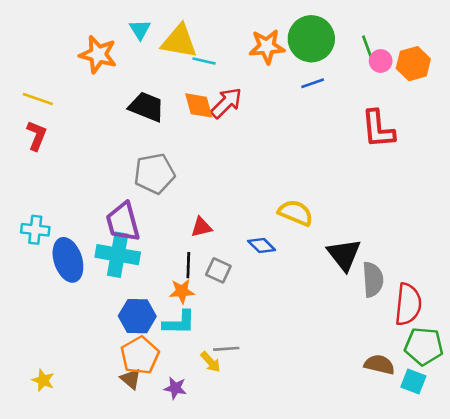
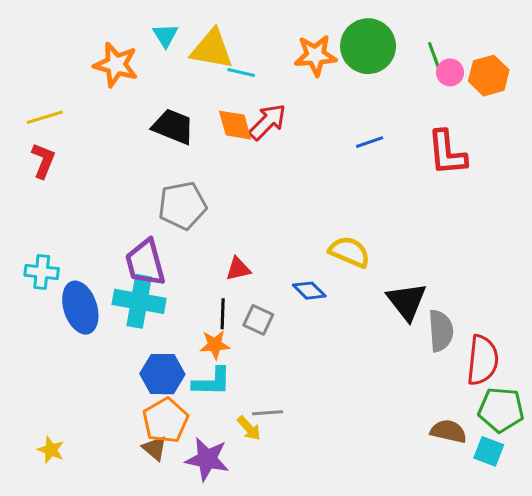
blue line: (313, 83) -> (370, 142), moved
yellow line: (38, 99) -> (45, 117), turned -36
purple star: (175, 388) -> (207, 459), size x1.6

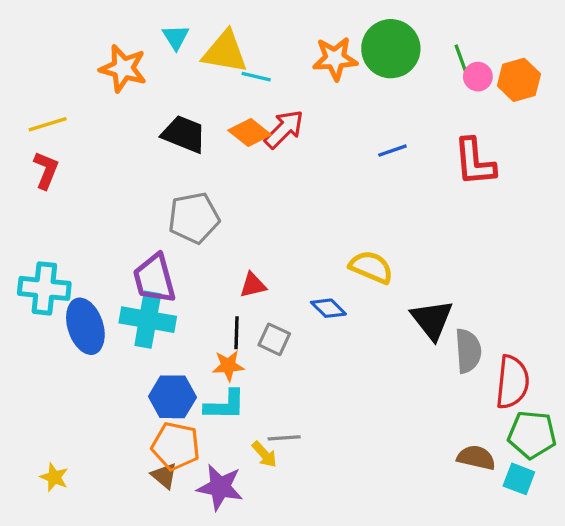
orange diamond: (235, 125) -> (250, 132), turned -36
cyan cross: (42, 272) -> (44, 288), size x1.4
orange pentagon: (165, 420) -> (176, 446), turned -30

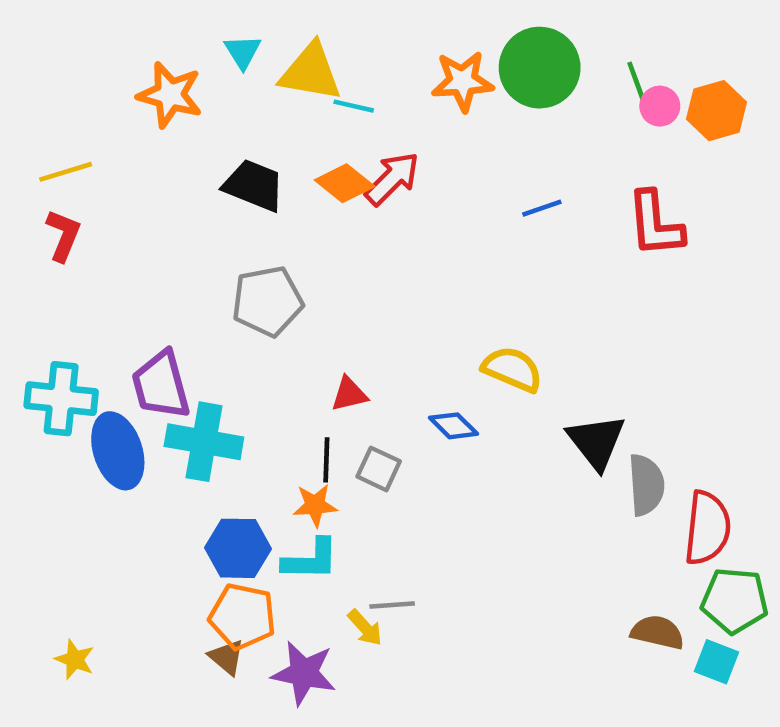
purple trapezoid: (154, 279) -> (161, 385), moved

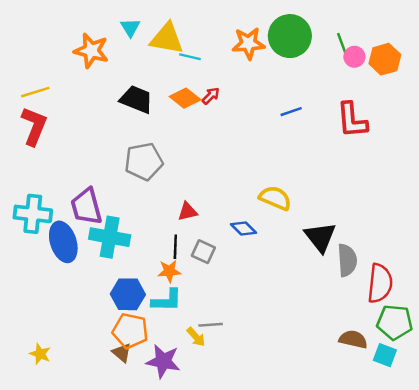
red arrow: (392, 179) -> (211, 96), size x0.6
red L-shape: (63, 235) -> (34, 126), size x1.4

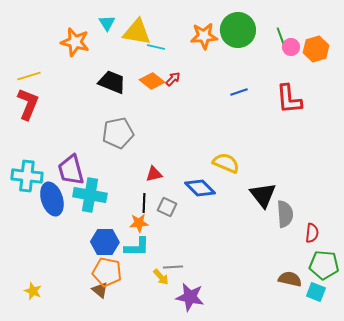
blue diamond: (244, 228) -> (200, 188), size x1.4
red semicircle: (380, 283) -> (312, 233), size x0.6
purple star: (163, 361) -> (190, 297), moved

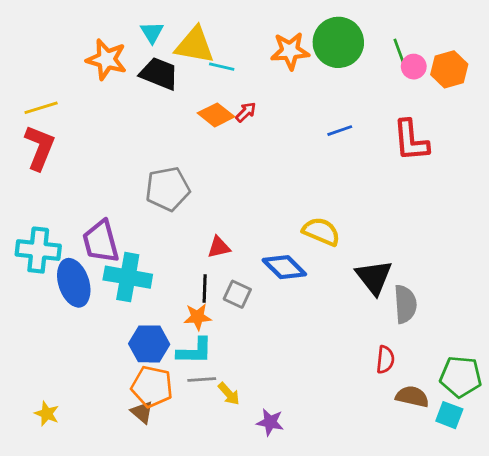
black trapezoid: (112, 82) -> (159, 74), moved
red semicircle: (312, 233) -> (385, 360), moved
gray line: (173, 267) -> (202, 379), moved
purple star: (190, 297) -> (270, 422), size x0.7

